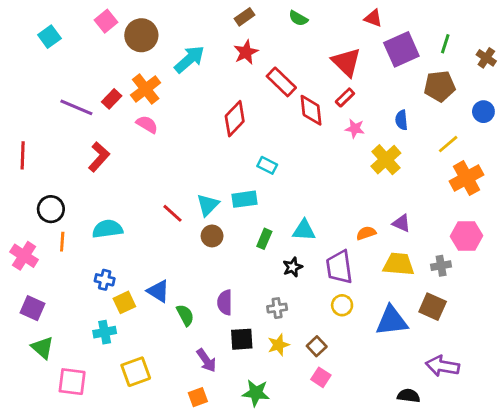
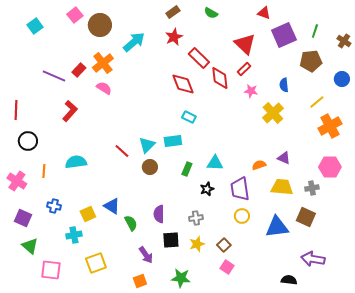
red diamond: (235, 119) -> (183, 84), moved, turned -65
black circle: (51, 209) -> (28, 141), moved
blue cross: (105, 280) -> (54, 206), moved

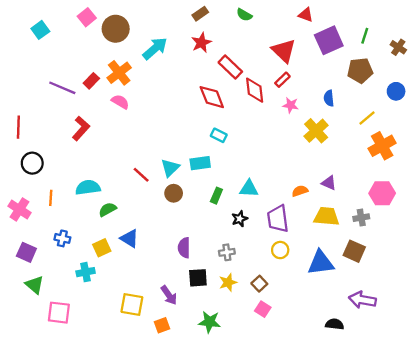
green semicircle: (131, 223) -> (108, 209), moved, turned -91
yellow square: (96, 263) -> (132, 304), moved, turned 30

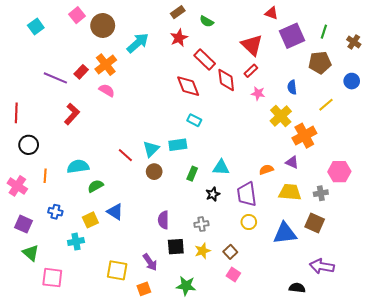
green semicircle: (244, 15) -> (207, 21), moved
orange cross: (382, 146) -> (304, 136), moved

